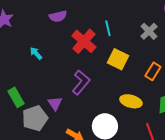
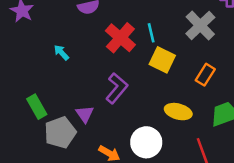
cyan line: (108, 28) -> (151, 33), moved
gray cross: (149, 31) -> (200, 25), size x1.4

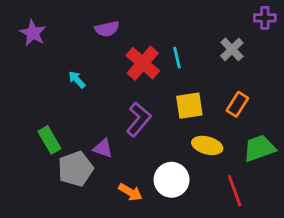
gray cross: (200, 25) -> (232, 49), size x0.7
yellow square: (162, 60) -> (189, 106), moved, turned -35
purple triangle: (85, 114) -> (103, 148), turned -36

